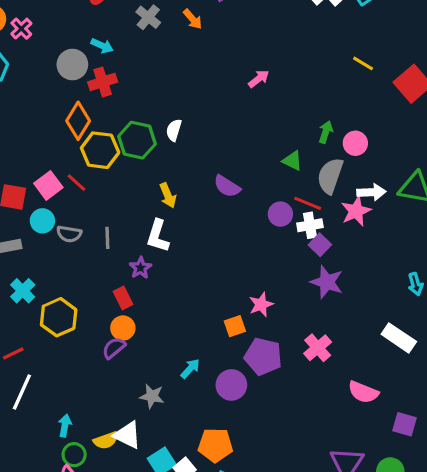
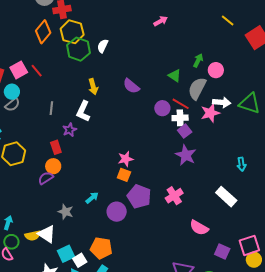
yellow hexagon: (100, 150) -> (72, 32), moved
gray semicircle: (69, 234) -> (12, 105), moved, turned -56
pink star: (261, 305) -> (126, 159), moved
orange square: (235, 326) -> (124, 175), turned 32

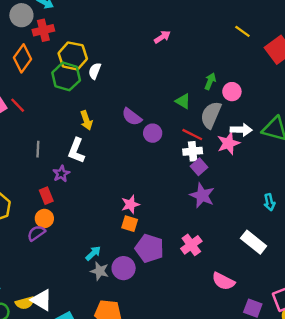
yellow hexagon: (72, 32) -> (73, 56), moved
purple circle: (162, 108) -> (153, 133), moved
gray star: (66, 212) -> (100, 271), moved

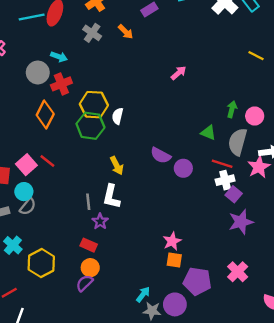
gray line: (38, 149) -> (88, 202), moved
purple star: (202, 195) -> (241, 222), turned -30
red rectangle: (46, 196) -> (89, 245), turned -35

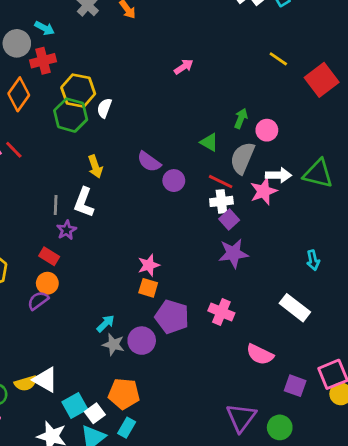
pink cross: (238, 272) -> (221, 312), turned -30

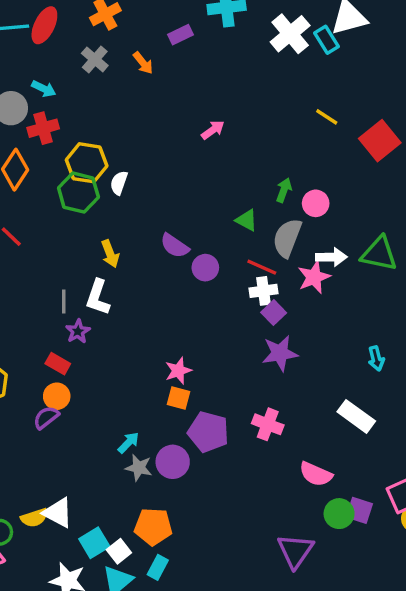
green circle: (280, 427) -> (339, 514), moved

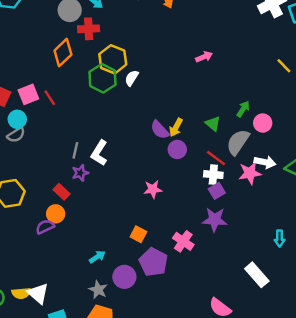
yellow arrow: (110, 254) -> (176, 127), moved, turned 36
pink star: (178, 371) -> (153, 189), moved
pink cross: (268, 424) -> (183, 241), moved
gray star: (139, 468) -> (98, 290), moved

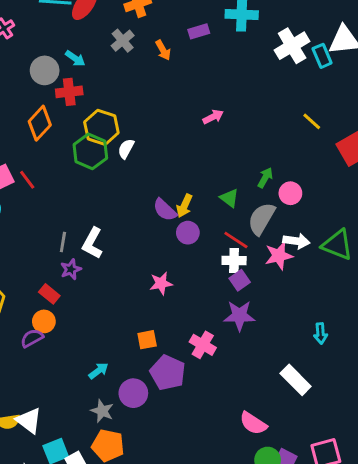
orange square: (138, 234) -> (147, 340), turned -35

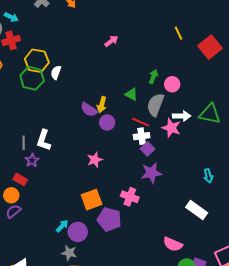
yellow line: (312, 121) -> (179, 33), turned 32
pink star: (279, 256) -> (171, 128), turned -30
orange circle: (44, 321) -> (11, 195), moved
orange square: (147, 340) -> (92, 200), size x1.5
purple circle: (133, 393) -> (78, 232), moved

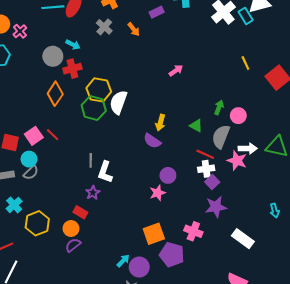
white semicircle: (56, 73) -> (118, 102), size x1.6
yellow arrow: (102, 105) -> (160, 123), moved
purple circle: (107, 122) -> (168, 175), moved
gray line: (24, 143) -> (91, 160), moved
white rectangle: (197, 210) -> (243, 239), moved

